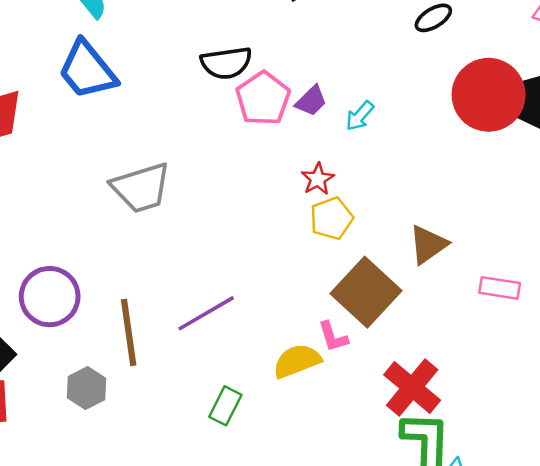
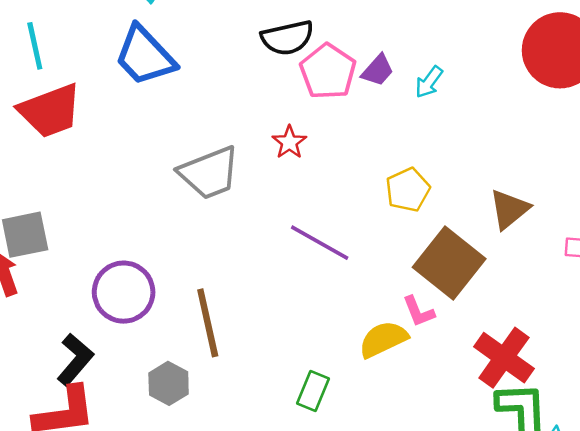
red star: (318, 179) -> (289, 142), moved
purple line: (206, 313) -> (320, 243), moved, turned 64

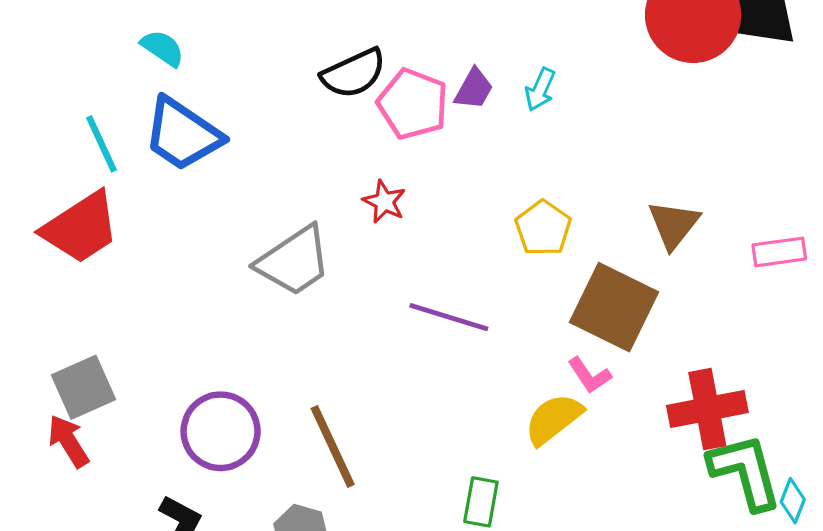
cyan line: (35, 46) -> (101, 144), moved
red cross: (504, 358) -> (707, 409), turned -34

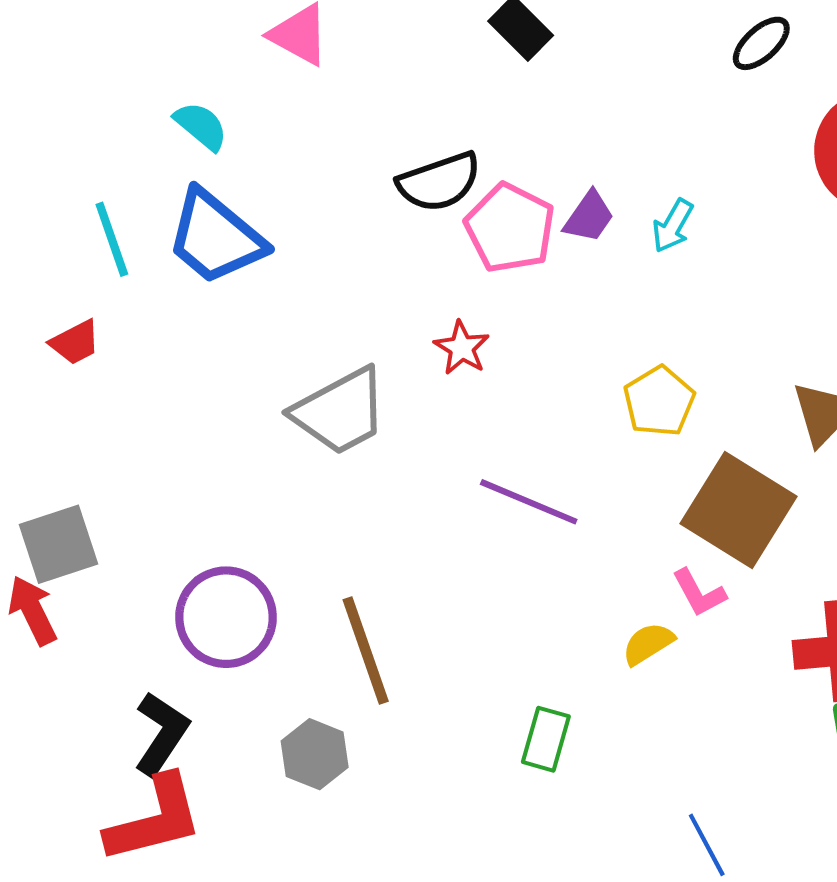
red trapezoid: (81, 228) -> (75, 342), size x0.5
yellow semicircle: (554, 419) -> (648, 644), size x0.7

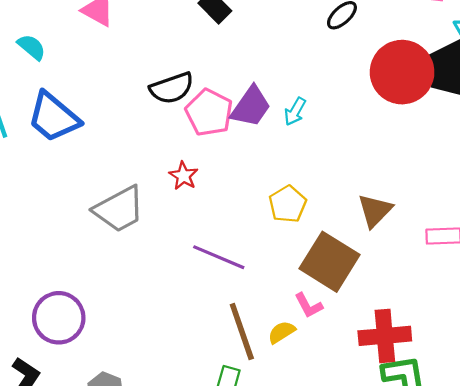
cyan semicircle: (201, 126) -> (32, 47), moved
purple trapezoid: (589, 217) -> (251, 107), size x1.5
brown line: (366, 651) -> (242, 331), moved

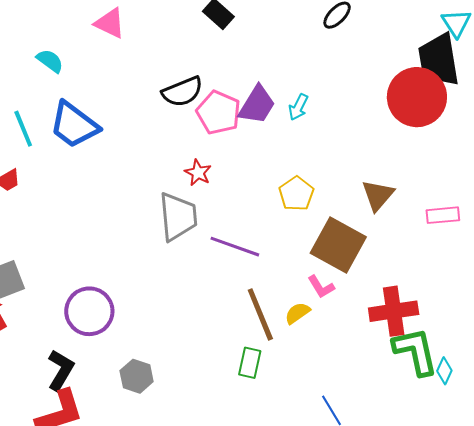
red circle: (402, 72) -> (417, 97), moved
gray trapezoid: (119, 209) -> (178, 217), moved, turned -64

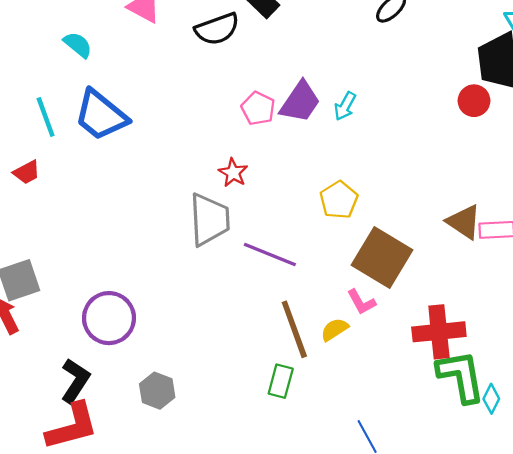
black semicircle: (182, 92) -> (217, 29), moved
red circle: (417, 97) -> (474, 101), size x0.5
pink pentagon: (219, 112) -> (258, 108), size x0.7
brown triangle: (378, 195) -> (464, 222), moved, turned -39

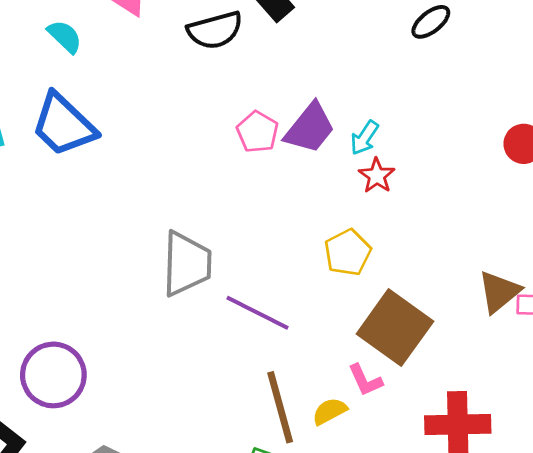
cyan semicircle: (78, 45) -> (65, 36), moved
red star: (233, 173) -> (377, 176), moved
brown triangle: (464, 222) -> (499, 292), turned 42

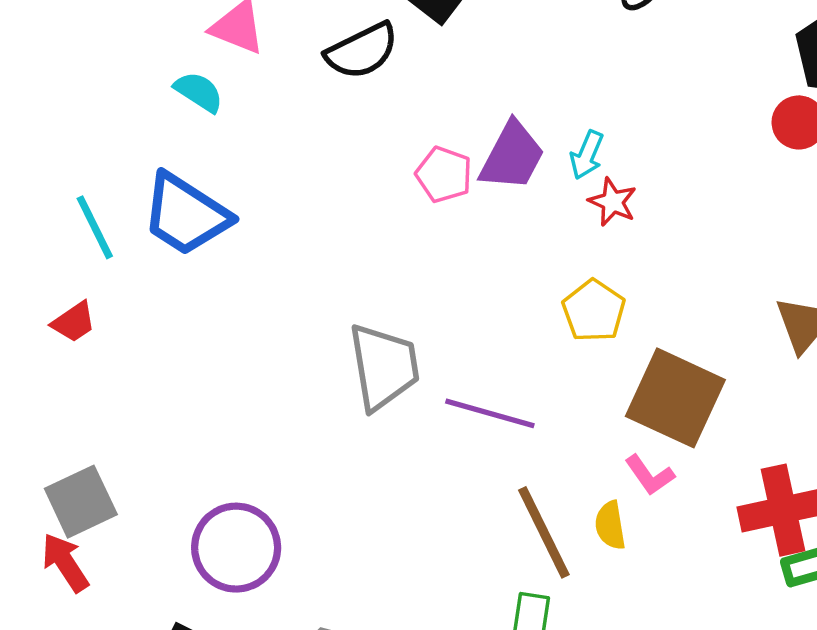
cyan semicircle: (65, 36) -> (199, 92), moved
yellow semicircle: (330, 411) -> (610, 525), turned -60

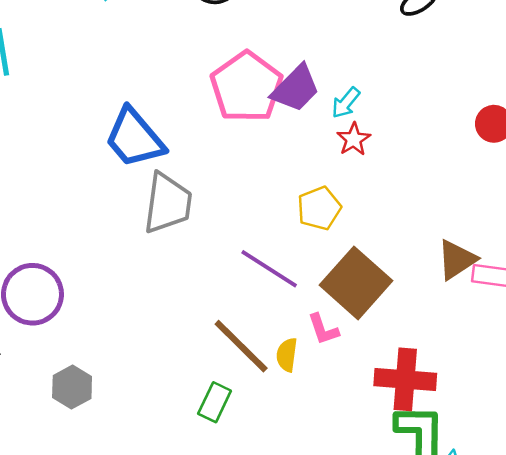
pink pentagon: (444, 174) -> (246, 87), size x1.8
blue trapezoid: (186, 214) -> (134, 138), moved
purple line: (490, 413) -> (269, 269), moved
brown line: (544, 532) -> (241, 346), turned -36

